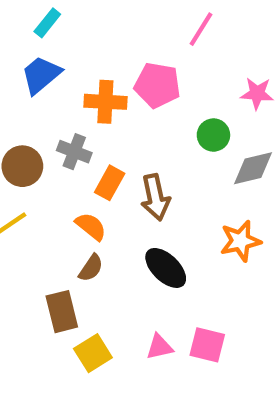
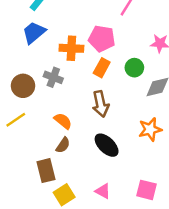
orange rectangle: (110, 183) -> (102, 68), moved
pink square: (207, 345) -> (146, 190), moved
pink triangle: (159, 347) -> (103, 191), turned 42

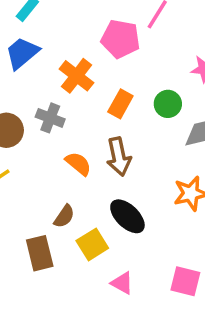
pink pentagon: (102, 39) -> (120, 39), moved
orange cross: (71, 48) -> (77, 76), turned 35
orange semicircle: (63, 121) -> (78, 164), moved
yellow square: (64, 195) -> (92, 244), moved

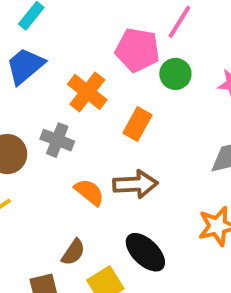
green circle: (168, 104) -> (175, 74), moved
brown arrow: (119, 157) -> (135, 184), turned -81

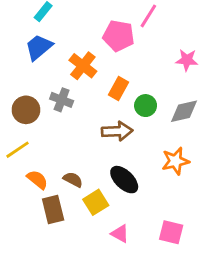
green circle: (175, 74) -> (146, 106), moved
orange semicircle: (89, 192) -> (37, 180), moved
brown semicircle: (73, 252) -> (73, 180), turned -96

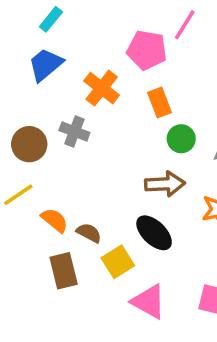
orange rectangle: (118, 88) -> (159, 103), moved, turned -50
brown arrow: (117, 131) -> (165, 184), moved
orange semicircle: (37, 180) -> (55, 220), moved
pink triangle: (120, 234) -> (149, 302), size x1.5

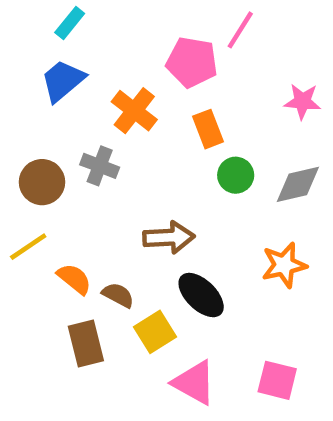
brown arrow: (165, 184) -> (169, 237), moved

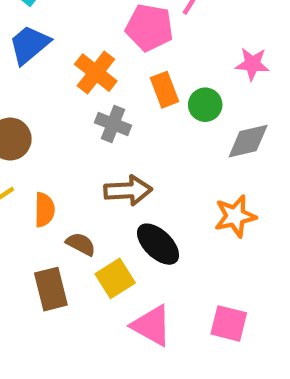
gray cross: (100, 166) -> (113, 124), moved
green circle: (236, 175) -> (205, 105), moved
orange semicircle: (74, 279) -> (44, 210), moved, turned 52

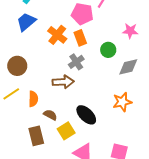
orange rectangle: (164, 90) -> (80, 38), moved
gray cross: (113, 124) -> (76, 62), moved, turned 35
brown arrow: (128, 190) -> (63, 82), moved

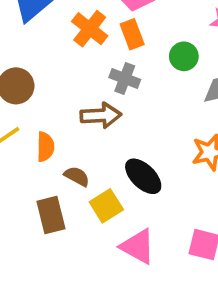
gray cross: (76, 62) -> (125, 78), turned -35

